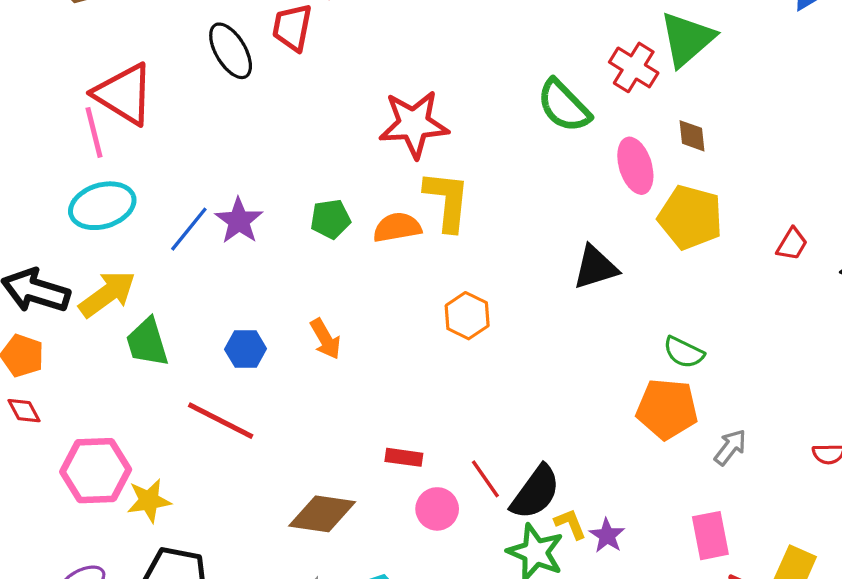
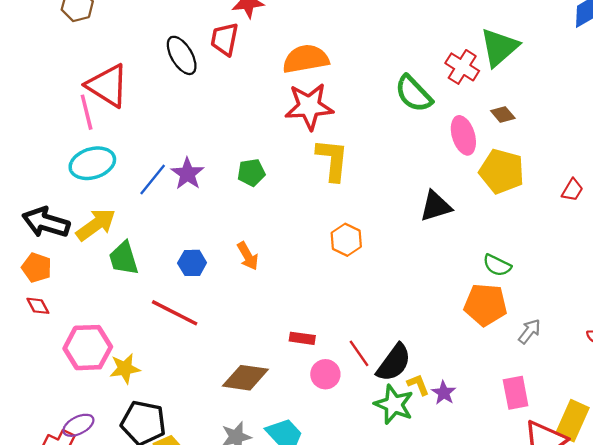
brown diamond: (692, 136) -> (503, 115), turned -35
orange semicircle: (397, 227) -> (306, 59), moved, size x1.4

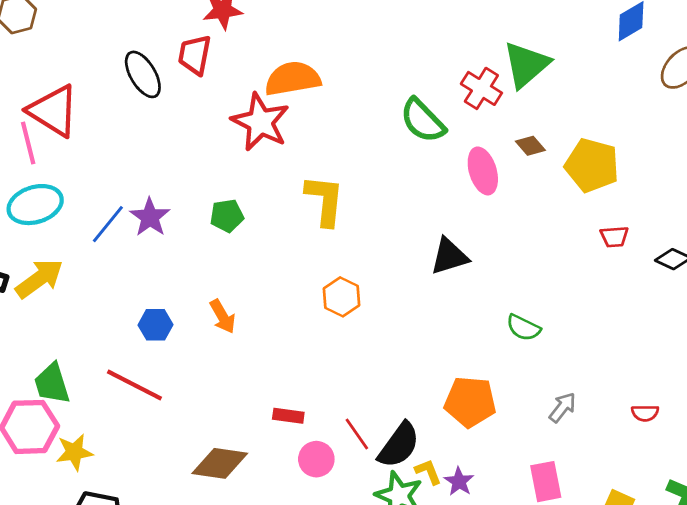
red star: (309, 106) -> (260, 122), moved, turned 30
yellow pentagon: (502, 171) -> (592, 165), moved
red trapezoid: (572, 190) -> (614, 237), turned 55
green trapezoid: (124, 258) -> (52, 384), moved
orange pentagon: (485, 305) -> (470, 402), moved

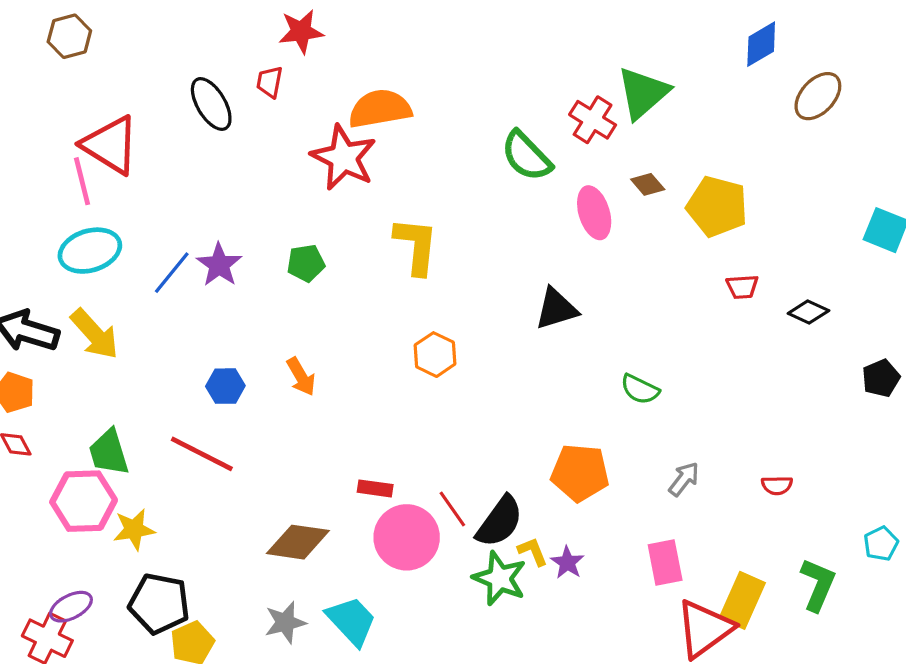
red trapezoid: (195, 55) -> (270, 82), size x0.7
yellow arrow: (39, 279) -> (95, 334), turned 84
pink circle: (316, 459) -> (407, 537), size x1.6

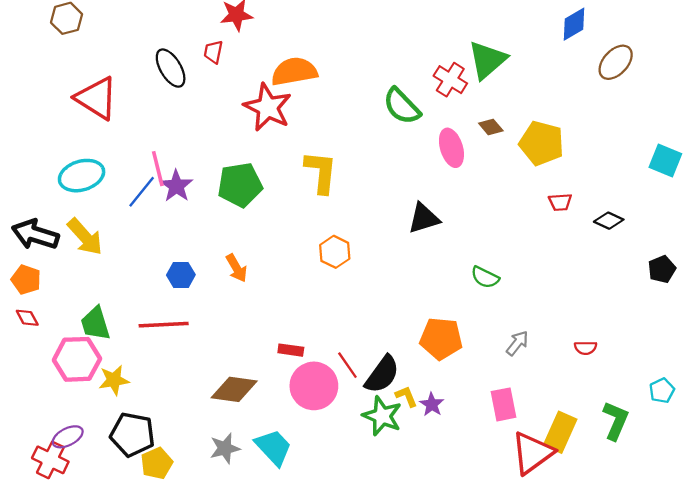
pink line: (82, 181) -> (158, 169), moved
green pentagon: (306, 263) -> (240, 185), size x1.6
red line: (202, 454) -> (164, 325), turned -30

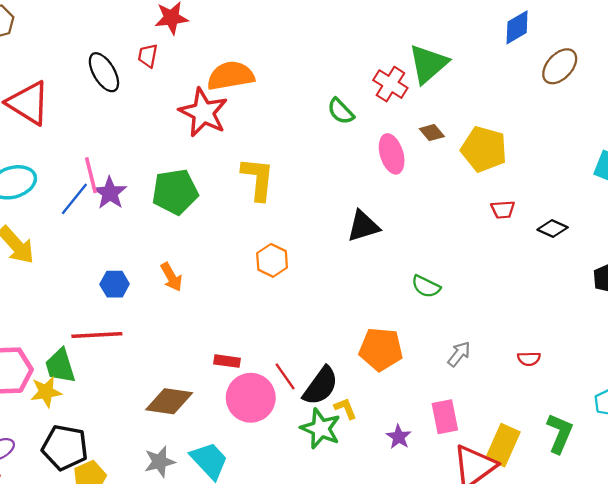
green semicircle: (402, 106) -> (341, 111), size x0.7
green trapezoid: (95, 324) -> (60, 366), moved
purple star: (432, 404) -> (399, 437), moved

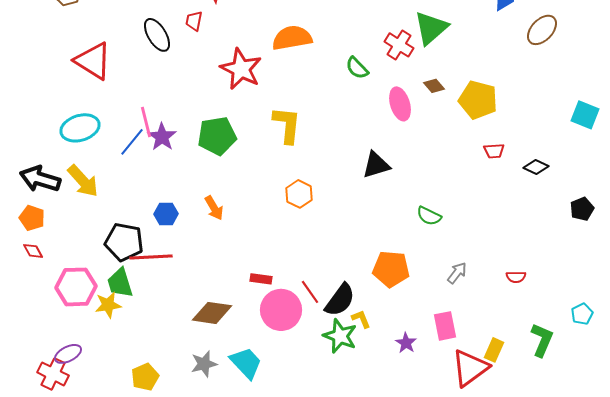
orange semicircle: (231, 76) -> (292, 38), moved
yellow rectangle: (503, 445) -> (494, 350), size x0.7
black pentagon: (65, 447) -> (124, 242), moved

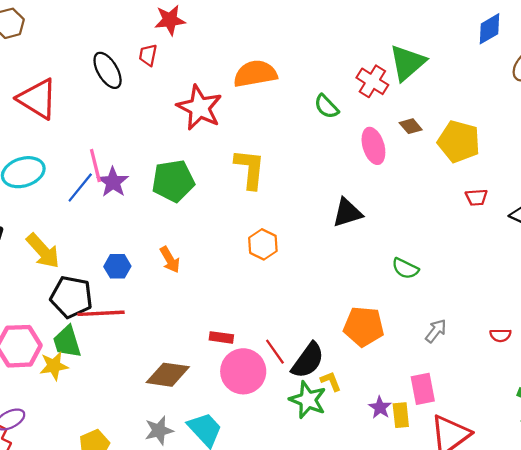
yellow arrow: (83, 181) -> (43, 251), moved
yellow rectangle: (494, 350) -> (401, 415), moved, turned -30

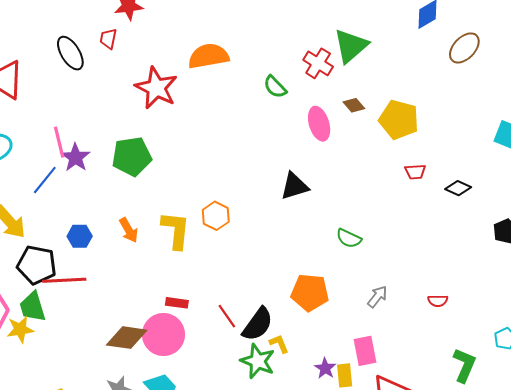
yellow L-shape: (250, 169) -> (176, 230), moved
blue line: (80, 187) -> (45, 180), moved
pink circle: (243, 371) -> (163, 334), moved

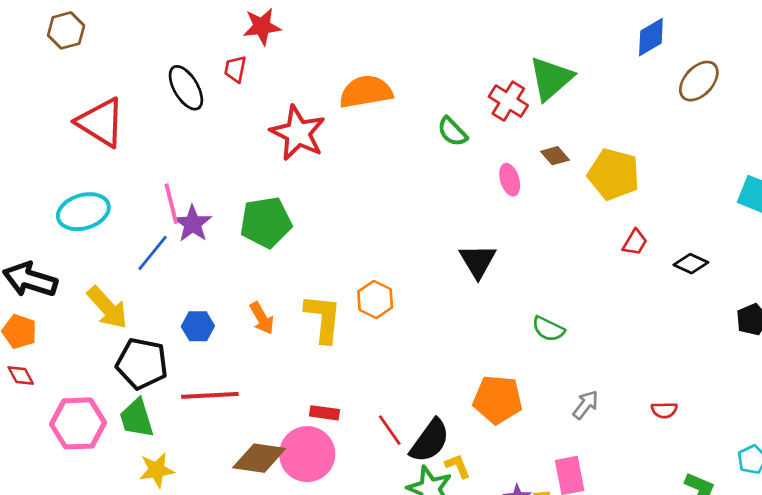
pink ellipse: (319, 124) -> (510, 180), size x0.7
red trapezoid: (415, 172) -> (635, 242), turned -55
black triangle: (294, 186) -> (478, 261), turned -44
red line: (64, 280) -> (210, 395), moved
yellow star: (20, 329) -> (157, 470), moved

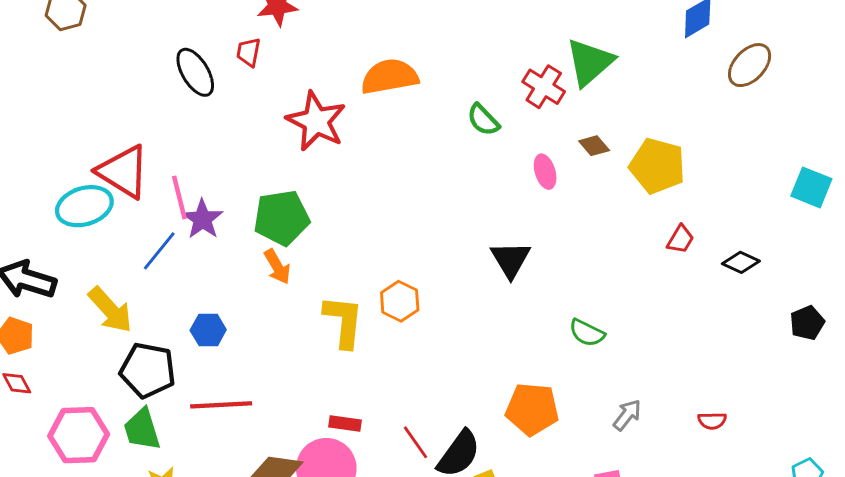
red triangle: (101, 122) -> (123, 172), moved
orange arrow: (262, 318) -> (277, 267), moved

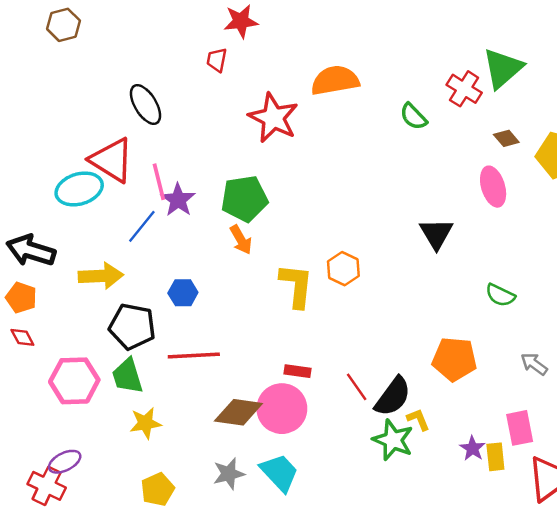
black ellipse: (195, 72) -> (146, 105), moved
pink ellipse: (545, 172) -> (493, 187), moved, size x1.4
yellow arrow: (110, 310) -> (101, 276), turned -51
gray arrow: (627, 415) -> (534, 364), turned -92

